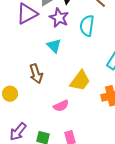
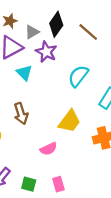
cyan semicircle: (87, 26) -> (78, 76), moved, turned 30
cyan triangle: (54, 46) -> (24, 73), moved

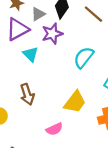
purple star: (46, 52) -> (52, 34), turned 30

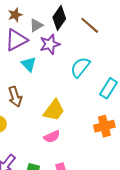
brown arrow: (27, 94) -> (15, 97), moved
yellow trapezoid: (75, 102) -> (54, 110), moved

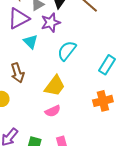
cyan semicircle: (80, 67) -> (67, 51), moved

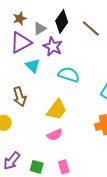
purple star: (51, 23) -> (53, 47), turned -30
cyan semicircle: (67, 51) -> (69, 75), turned 70

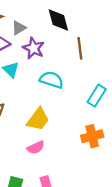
black diamond: (62, 22) -> (58, 20), moved, turned -50
brown line: (91, 29) -> (80, 48), moved, turned 42

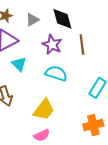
gray triangle: (19, 28) -> (32, 20), moved
purple star: (33, 48) -> (52, 45), moved

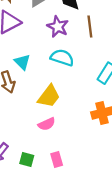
cyan triangle: (19, 64) -> (22, 62), moved

